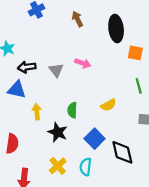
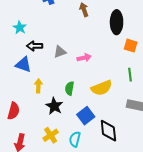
pink arrow: (83, 63) -> (84, 58), moved, turned -40
gray triangle: (56, 70) -> (60, 52), turned 40
yellow semicircle: (108, 105) -> (102, 88), size x1.5

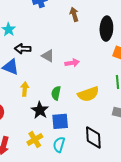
gray triangle: (60, 52) -> (48, 56), turned 48
blue square: (86, 116) -> (60, 121), moved, turned 30

